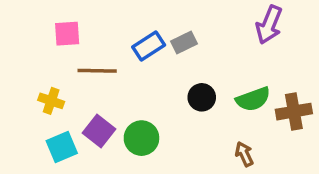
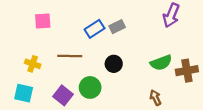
brown line: (97, 71) -> (70, 56), moved
black circle: (202, 97) -> (114, 64), moved
purple square: (99, 131) -> (63, 95), moved
cyan square: (62, 147) -> (24, 93), moved, turned 36

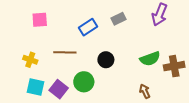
gray rectangle: (117, 27) -> (119, 19), moved
cyan square: (24, 93) -> (35, 87), moved

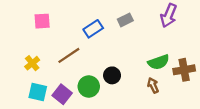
brown line: (65, 52) -> (69, 55), turned -35
yellow cross: (30, 60) -> (32, 63), turned 32
black circle: (106, 60) -> (112, 75), moved
brown arrow: (145, 91) -> (153, 85), moved

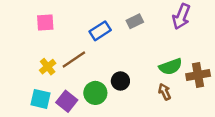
yellow cross: (32, 63) -> (48, 67), moved

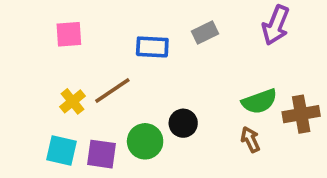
blue rectangle: (100, 31) -> (152, 47), turned 36
purple square: (67, 101) -> (102, 154), turned -30

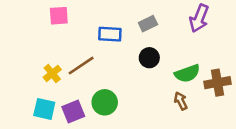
pink square: (69, 34) -> (59, 16), moved
black circle: (183, 123) -> (149, 58), moved
purple square: (102, 154) -> (73, 112), turned -30

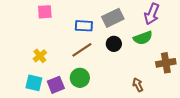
gray rectangle: (148, 24) -> (113, 18), size x1.5
brown line: (81, 66) -> (82, 50), moved
green semicircle: (187, 73) -> (143, 38), moved
brown arrow: (181, 101) -> (138, 85), moved

